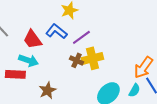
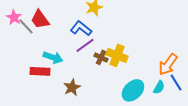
purple line: (81, 37) -> (85, 45), moved
red trapezoid: (32, 39) -> (40, 19), moved
yellow cross: (92, 58) -> (117, 55), turned 35

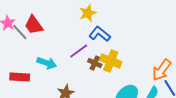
blue L-shape: (81, 28) -> (100, 34), moved
red rectangle: (40, 71) -> (20, 77), moved

